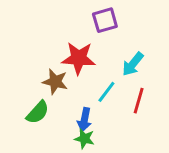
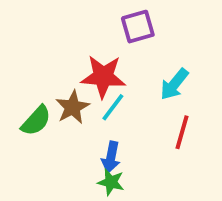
brown star: (55, 82) -> (73, 107), turned 30
cyan line: (106, 92) -> (113, 107), moved
green semicircle: (38, 112) -> (36, 121), moved

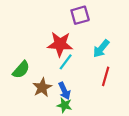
brown star: (73, 107) -> (42, 87), moved
blue arrow: (111, 157) -> (64, 91), turned -36

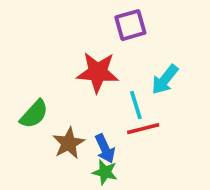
cyan line: (66, 62) -> (136, 105), moved, turned -54
red line: (106, 76) -> (143, 129), moved, turned 60

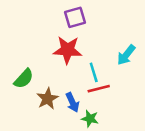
purple square: (130, 25) -> (75, 17), moved
cyan arrow: (165, 80) -> (126, 55), moved
green star: (105, 172) -> (90, 119), moved

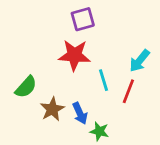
red line: (99, 89) -> (128, 91), moved, turned -55

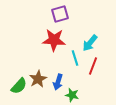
cyan arrow: (139, 61) -> (90, 43), moved
green semicircle: (26, 87) -> (19, 86), moved
blue arrow: (80, 113) -> (58, 82), turned 42

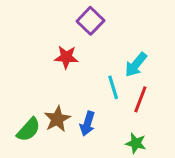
purple square: (60, 14) -> (90, 21), turned -30
red star: (54, 40) -> (66, 57), moved, size x0.7
green star: (72, 95) -> (136, 143), moved

